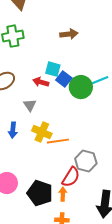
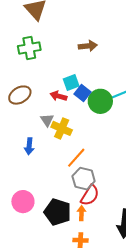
cyan square: (53, 69) -> (71, 82), turned -35
yellow cross: (42, 132) -> (62, 128), moved
orange line: (58, 141) -> (76, 158), turned -40
gray hexagon: (86, 161) -> (84, 179), moved

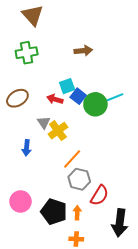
yellow cross: (62, 128) -> (58, 131), turned 30
red semicircle: (90, 195) -> (99, 195), moved

